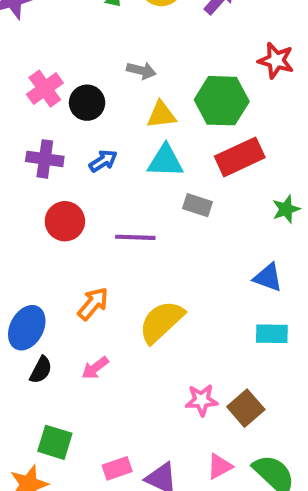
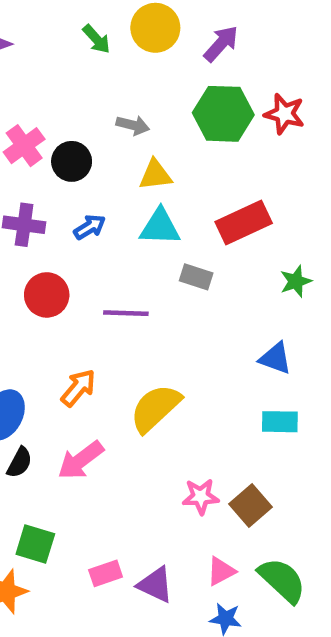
green hexagon: (222, 101) -> (223, 114), moved
pink arrow: (95, 368) -> (81, 460), size x1.5

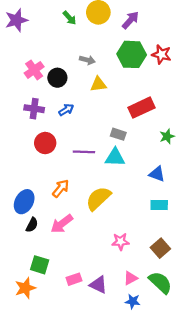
cyan triangle: (160, 227) -> (115, 157), moved
brown square: (250, 506) -> (160, 248), moved

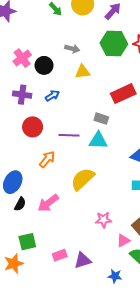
orange arrow: (61, 188) -> (47, 159), moved
green square: (40, 265) -> (27, 242), turned -30
pink triangle: (130, 278) -> (123, 241), moved
purple triangle: (98, 285) -> (83, 260), turned -42

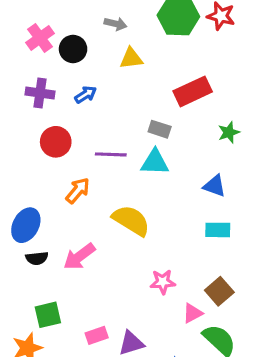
yellow semicircle: (83, 179) -> (131, 220), turned 75
black semicircle: (20, 204) -> (37, 258), turned 56

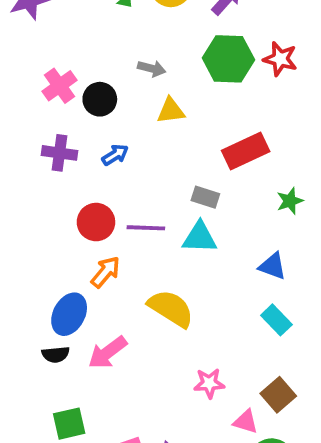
red circle: (56, 142) -> (96, 222), moved
blue ellipse: (26, 225) -> (69, 314), moved
cyan rectangle: (218, 230) -> (276, 320), turned 45
pink triangle: (193, 313) -> (246, 422), turned 45

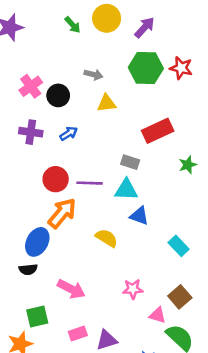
blue triangle: (273, 266) -> (139, 216), moved
orange arrow: (106, 272) -> (62, 213), size x1.4
yellow semicircle: (171, 308) -> (107, 238), size x0.7
pink arrow: (107, 353) -> (71, 289), moved, turned -116

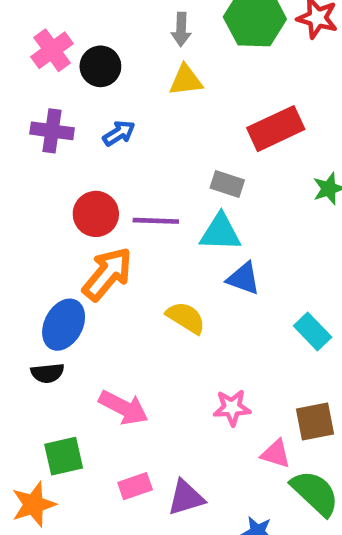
gray arrow: (94, 75) -> (181, 29), moved, turned 78
brown square: (180, 297) -> (315, 421), turned 30

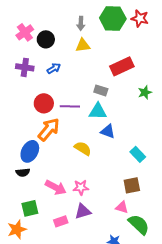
pink star: (232, 408) -> (81, 187), moved
brown square: (315, 421) -> (132, 185), moved
purple triangle: (186, 498) -> (83, 211), moved

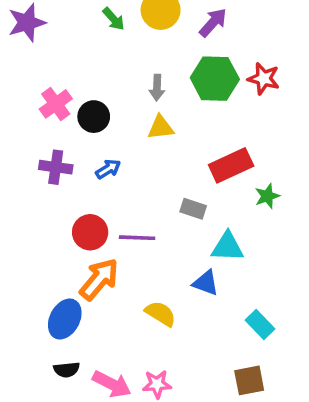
green star: (145, 92) -> (267, 196), moved
cyan triangle: (98, 111) -> (227, 247), moved
black semicircle: (23, 172) -> (67, 370), moved

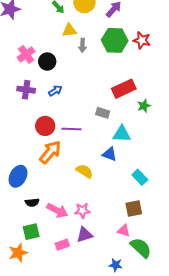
yellow triangle: (161, 127) -> (69, 30), moved
blue ellipse: (65, 319) -> (18, 176), moved

